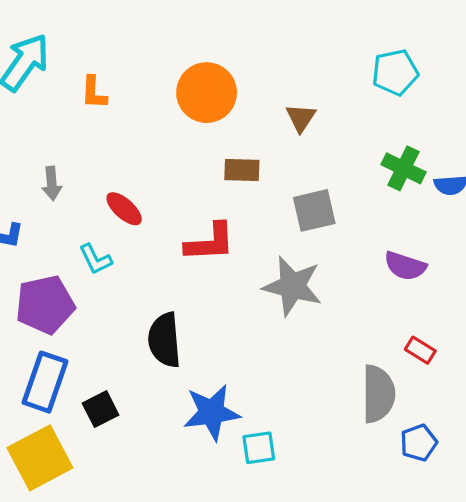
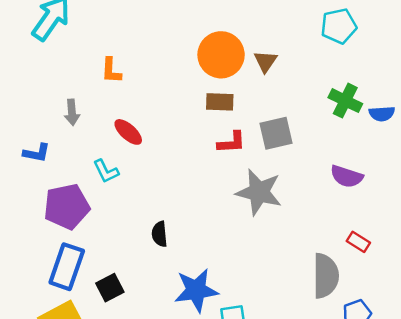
orange L-shape: (94, 93) -> (111, 71), moved
orange circle: (207, 93) -> (221, 55), moved
red L-shape: (210, 242) -> (231, 142), moved, size x0.7
black semicircle: (164, 340) -> (160, 234), size x0.6

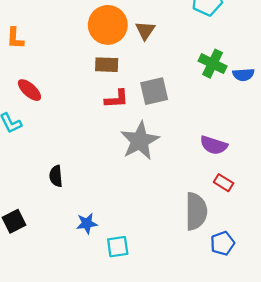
purple semicircle: (347, 176) -> (214, 145), moved
gray star: (259, 192) -> (140, 141), turned 30
blue star: (196, 290) -> (87, 223), size x0.6

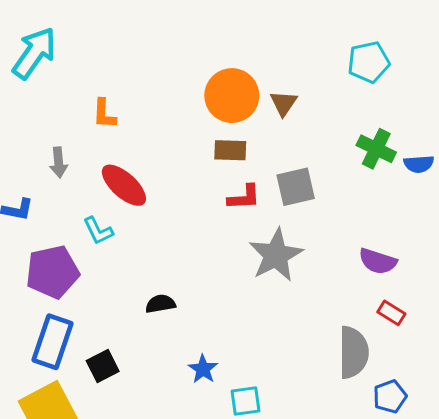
red ellipse: (29, 90) -> (124, 185), size x1.4
black semicircle: (56, 176) -> (160, 304), turned 85
blue star: (87, 223) -> (203, 369), turned -30

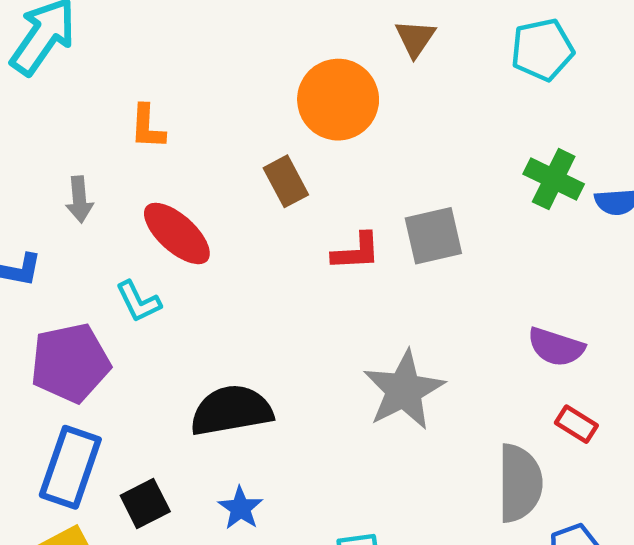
brown triangle: (283, 103) -> (415, 38), moved
brown rectangle: (230, 150) -> (286, 181), moved, turned 60
gray star: (276, 255) -> (404, 390), moved
black semicircle: (160, 304) -> (231, 411), size x1.8
blue star: (203, 369) -> (240, 508), moved

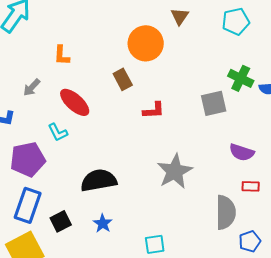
gray arrow: (79, 199) -> (32, 87), turned 48
gray square: (433, 236) -> (214, 103), moved
red rectangle: (576, 424) -> (251, 186), turned -30

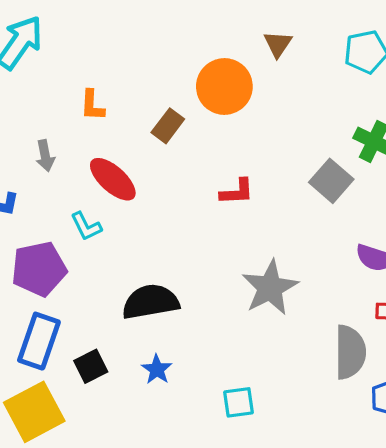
brown rectangle: (123, 79) -> (168, 126), moved, turned 65
gray arrow: (32, 87) -> (45, 156), turned -54
gray square: (214, 103) -> (331, 181), turned -36

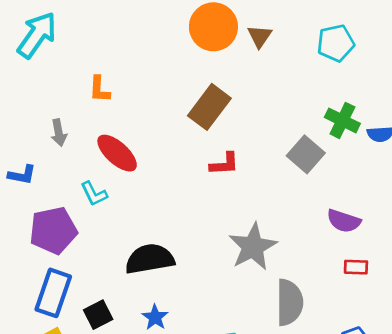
orange circle: (224, 86) -> (213, 27), moved
brown rectangle: (168, 126) -> (209, 107), moved, size x1.5
gray semicircle: (350, 352) -> (289, 302), moved

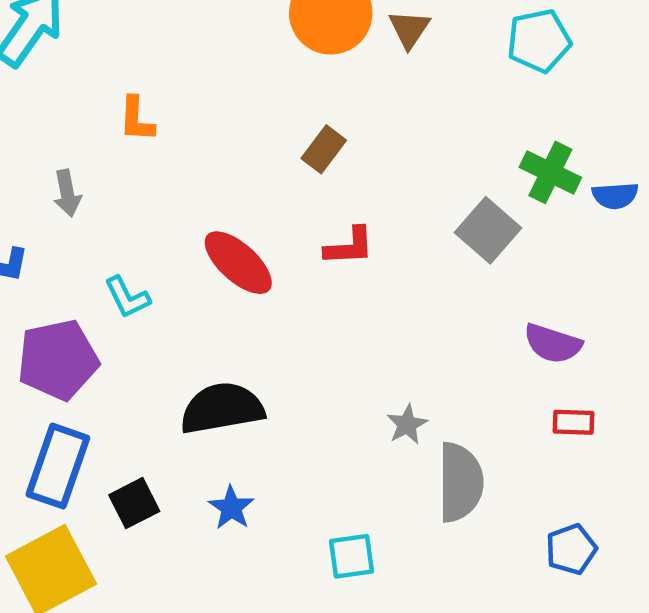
brown rectangle: (209, 107) -> (324, 149), size x0.6
red ellipse: (117, 153) -> (238, 263), moved
gray star: (253, 247) -> (407, 424), moved, size x0.5

